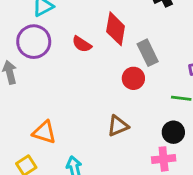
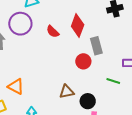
black circle: (173, 132) -> (88, 101), moved

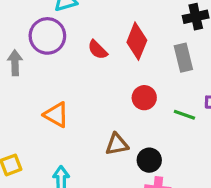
gray rectangle: (96, 46) -> (183, 58), moved
green line: (113, 81) -> (184, 115), moved
orange triangle: (16, 87) -> (56, 115), moved

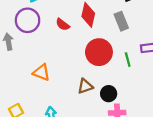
red circle: (144, 98) -> (99, 52), size x1.6
green line: (184, 115) -> (128, 60), turned 64

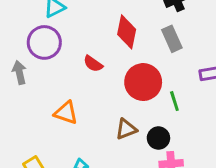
red semicircle: (63, 24) -> (93, 64), moved
green line: (128, 60) -> (174, 101), moved

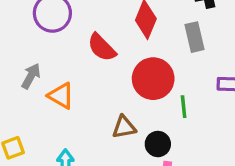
red semicircle: (93, 64) -> (102, 47), size x1.4
gray arrow: (19, 72) -> (31, 76), moved, turned 30

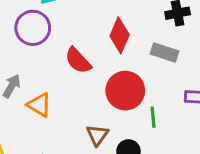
gray rectangle: (194, 37) -> (164, 53), turned -60
brown triangle: (124, 127) -> (97, 135), turned -45

